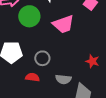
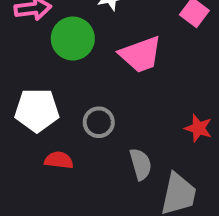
red semicircle: (32, 77) -> (59, 160), moved
gray semicircle: (63, 79) -> (141, 164), turned -112

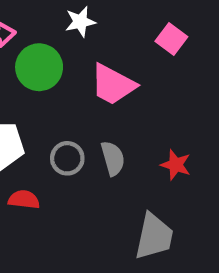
pink trapezoid: (141, 54) -> (113, 85), turned 48
gray semicircle: (141, 164) -> (113, 158), moved

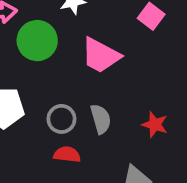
red semicircle: (24, 200) -> (67, 154), moved

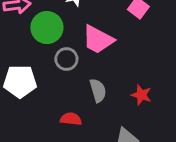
gray circle: (61, 119) -> (66, 59), moved

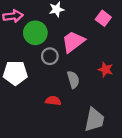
pink trapezoid: (98, 40) -> (73, 42), turned 115
red star: (141, 95) -> (106, 70), moved

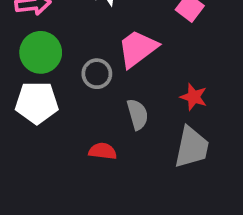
green circle: (35, 33) -> (41, 52), moved
gray trapezoid: (94, 120) -> (192, 147), moved

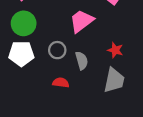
gray circle: (97, 74) -> (57, 50), moved

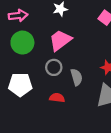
pink trapezoid: (82, 21) -> (60, 40), moved
white pentagon: (21, 54) -> (20, 85), moved

